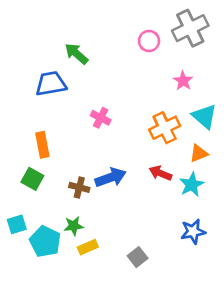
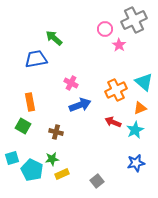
pink star: (183, 81) -> (119, 45), moved
blue arrow: (111, 177) -> (80, 105), moved

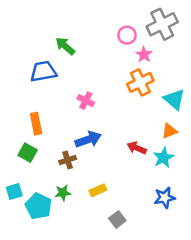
orange cross: (116, 90) -> (140, 82), moved
blue arrow: (80, 105) -> (88, 139), moved
brown cross: (56, 132) -> (68, 160), turned -32
yellow rectangle: (62, 174) -> (98, 190), moved

